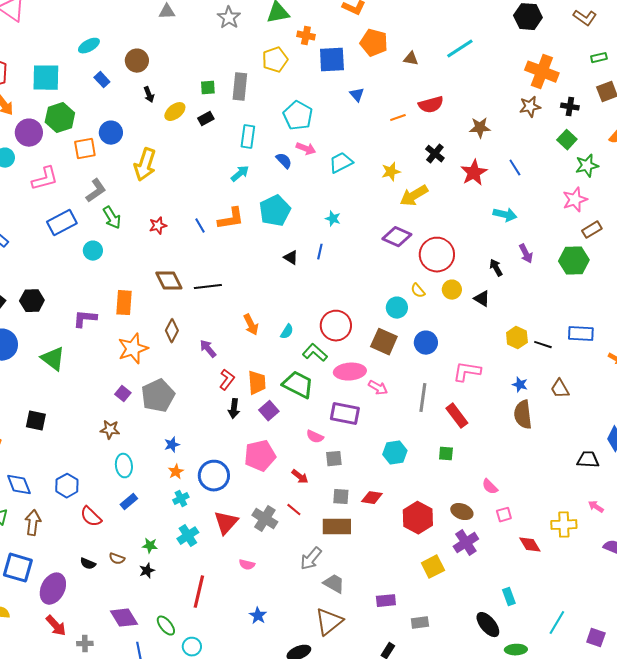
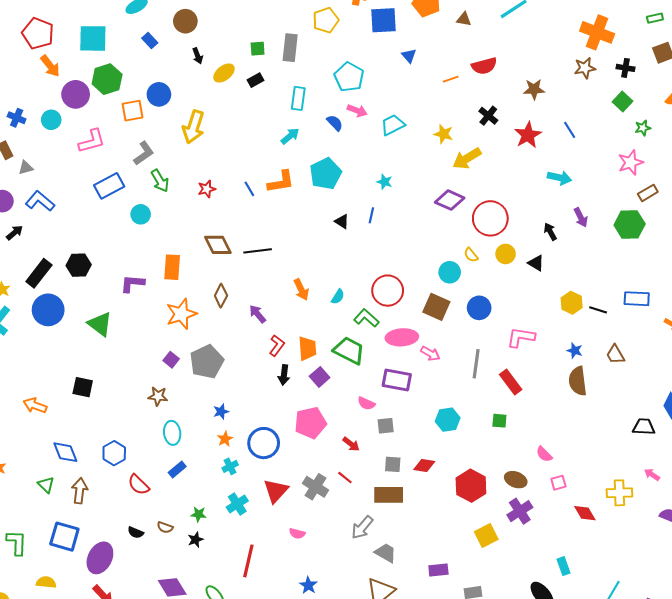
green star: (587, 166) -> (643, 128), size x0.7
yellow star: (391, 172) -> (444, 134), turned 30

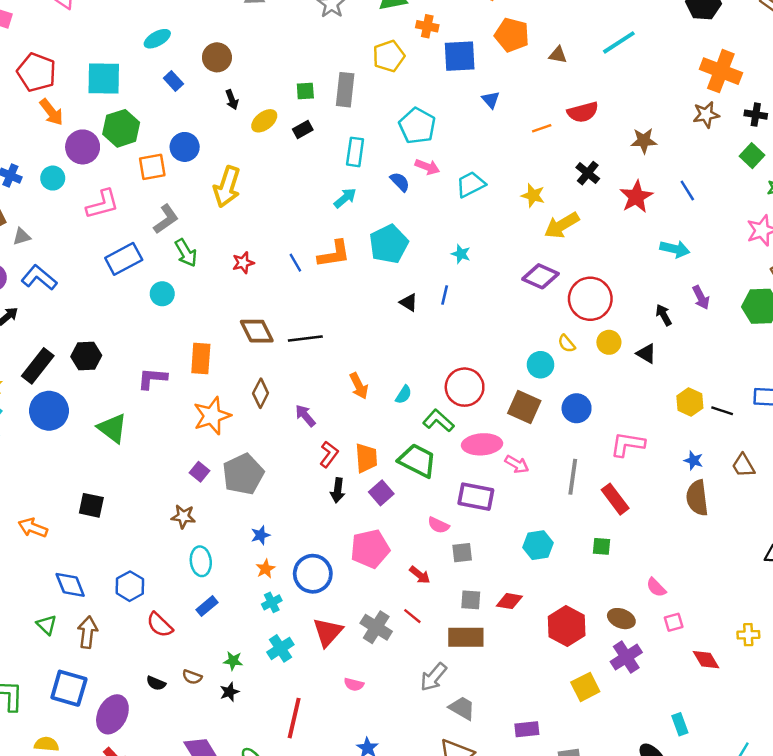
yellow cross: (619, 493) -> (748, 635), size x0.7

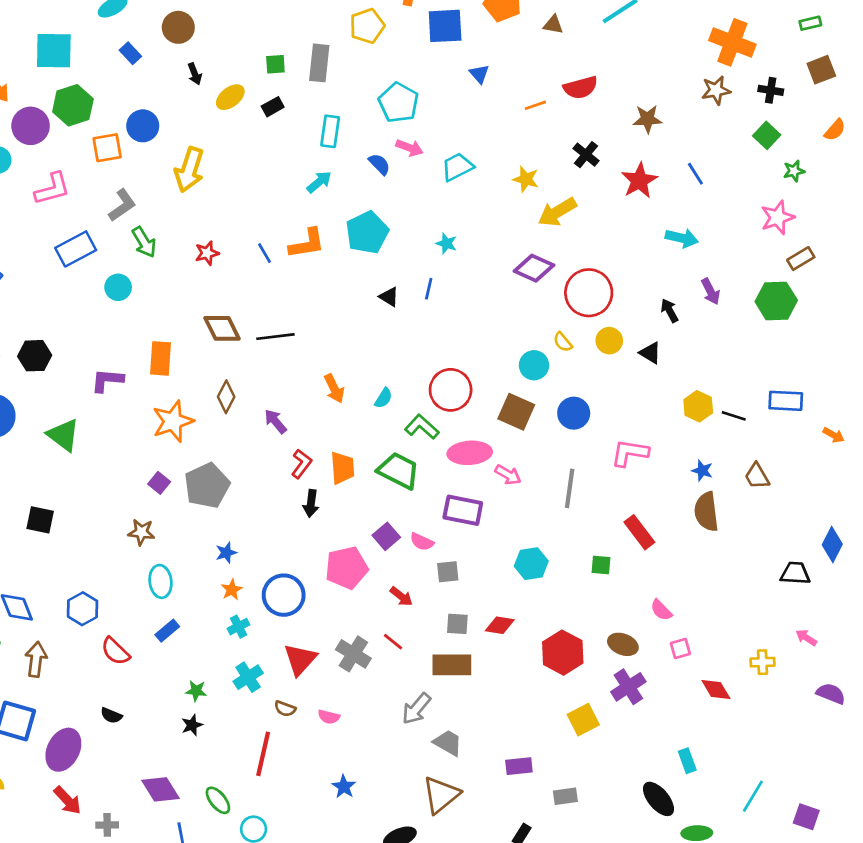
purple square: (381, 493) -> (386, 536), moved
red rectangle: (615, 499) -> (639, 532), moved
brown semicircle: (192, 677) -> (285, 709), moved

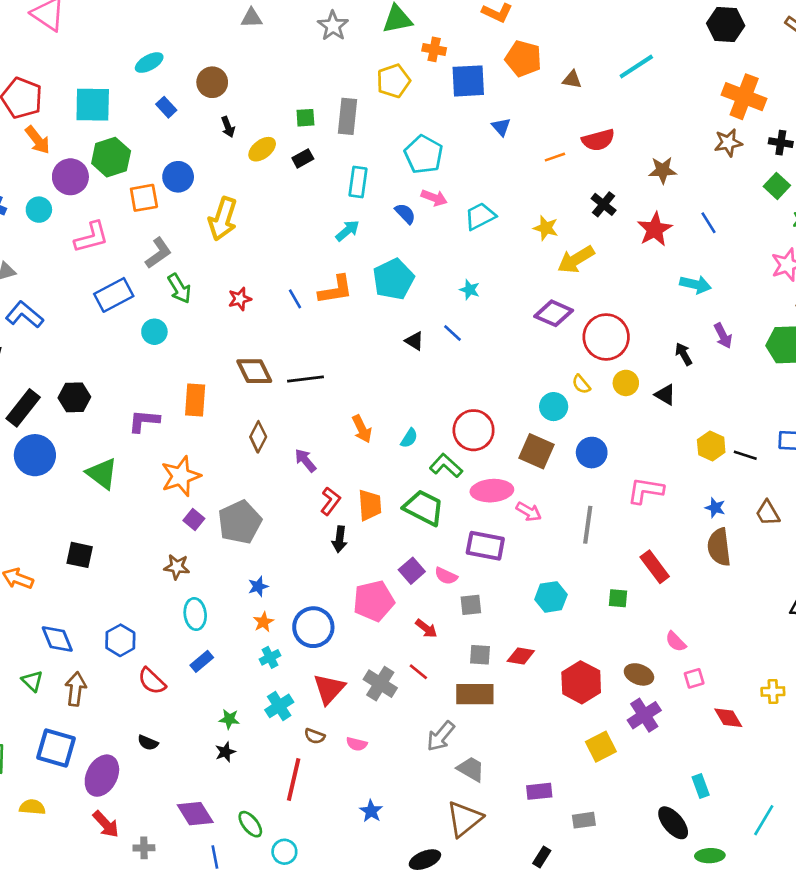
blue line: (429, 289) -> (453, 333), turned -60
orange star: (173, 421) -> (181, 476), moved

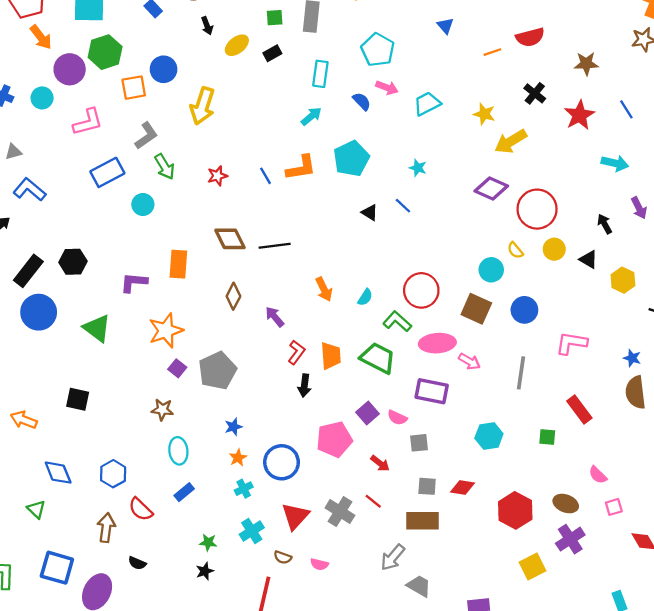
yellow hexagon: (711, 446) -> (623, 280), moved
brown arrow: (76, 689) -> (106, 528), moved

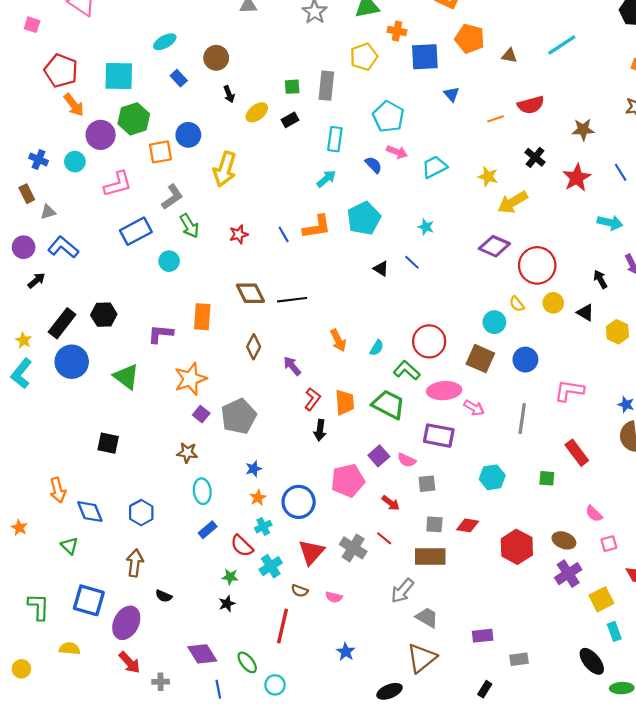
orange arrow: (24, 420) -> (58, 490), moved, turned -125
red semicircle: (141, 509) -> (242, 546), moved
yellow square: (532, 567) -> (601, 599), moved

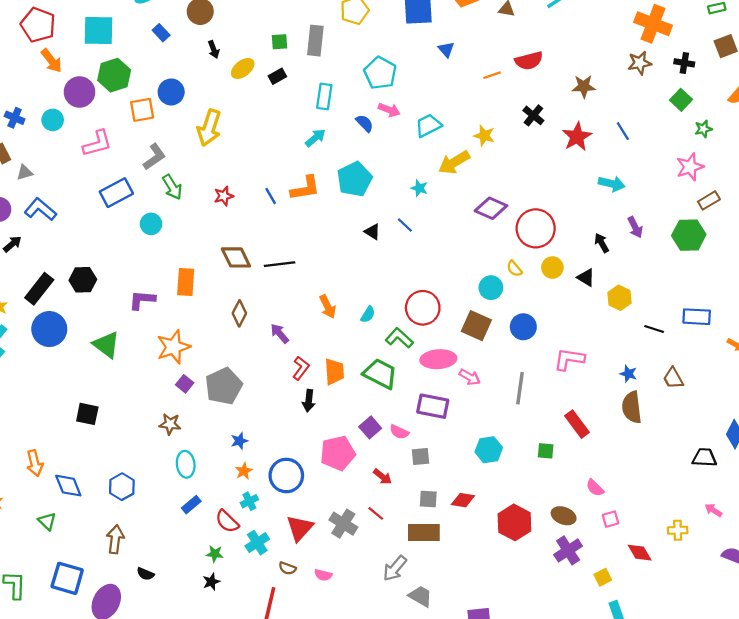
yellow arrow: (513, 202) -> (454, 162), moved
yellow square: (601, 599) -> (603, 577), size x0.7

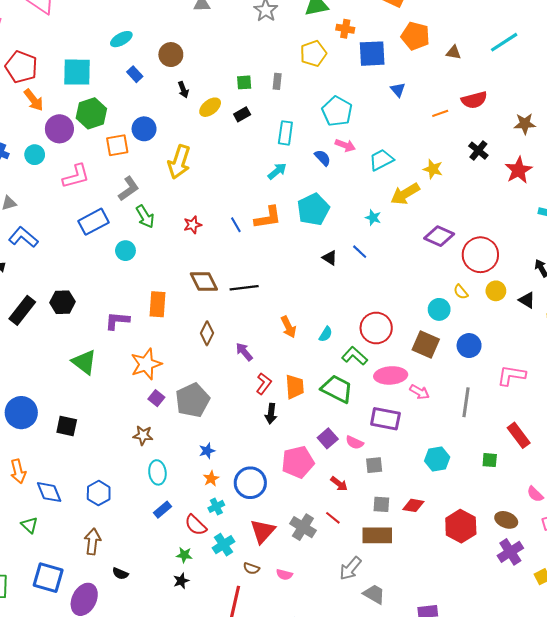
gray rectangle: (315, 41) -> (277, 81), size x0.6
blue circle: (49, 329) -> (21, 413), moved

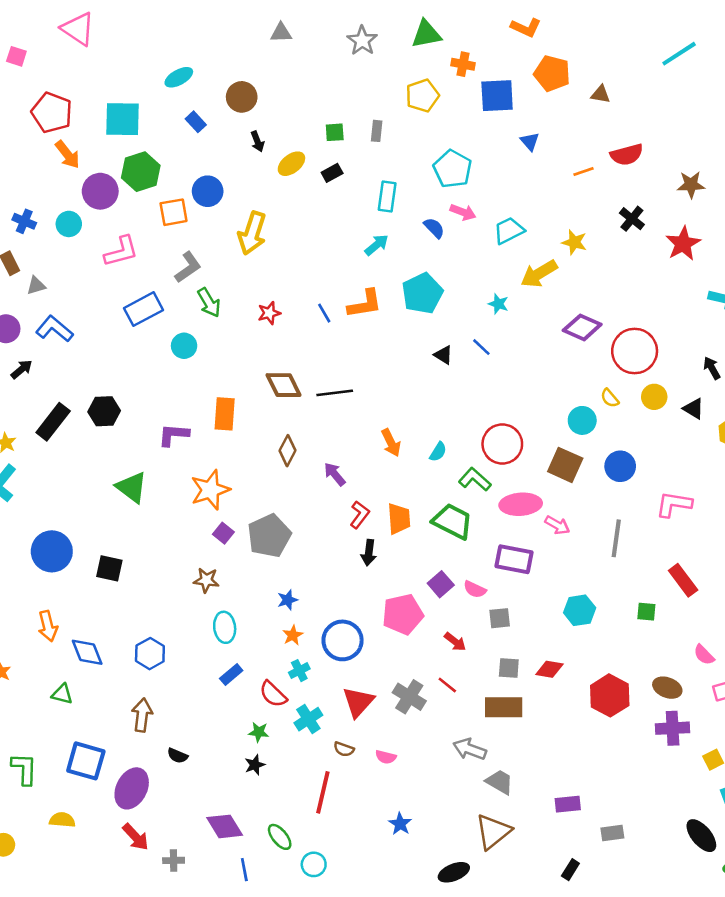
cyan line: (504, 42) -> (679, 54), moved
green triangle: (30, 525) -> (62, 694), turned -30
purple cross: (510, 552) -> (673, 728), turned 30
gray arrow: (350, 568) -> (470, 749), turned 70

